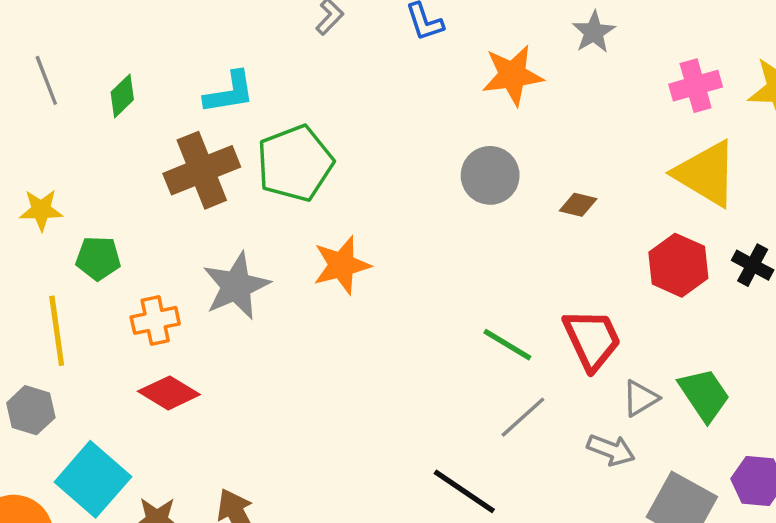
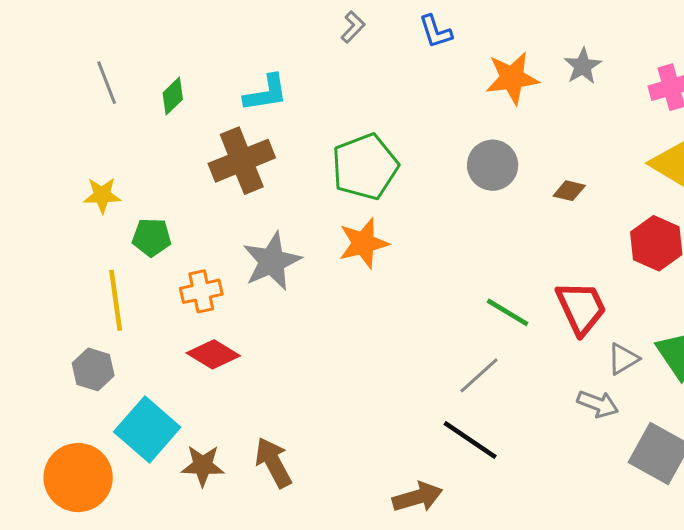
gray star: (594, 32) -> (583, 66), moved
green pentagon: (295, 163) -> (365, 167), moved
gray line: (523, 417) -> (479, 375), moved

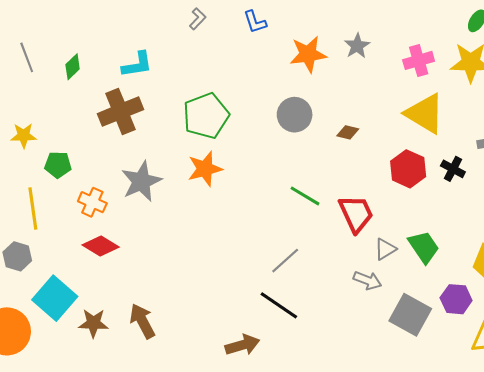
orange cross: (201, 291) -> (92, 202), turned 36
green line: (508, 312) -> (305, 196), moved

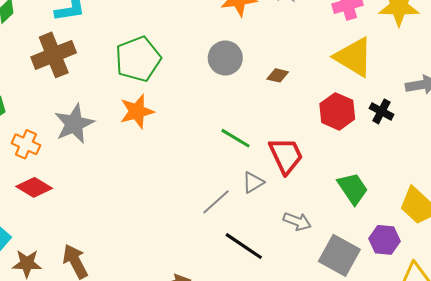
gray triangle: (385, 249) -> (253, 182), moved
black line: (279, 305) -> (244, 246), moved

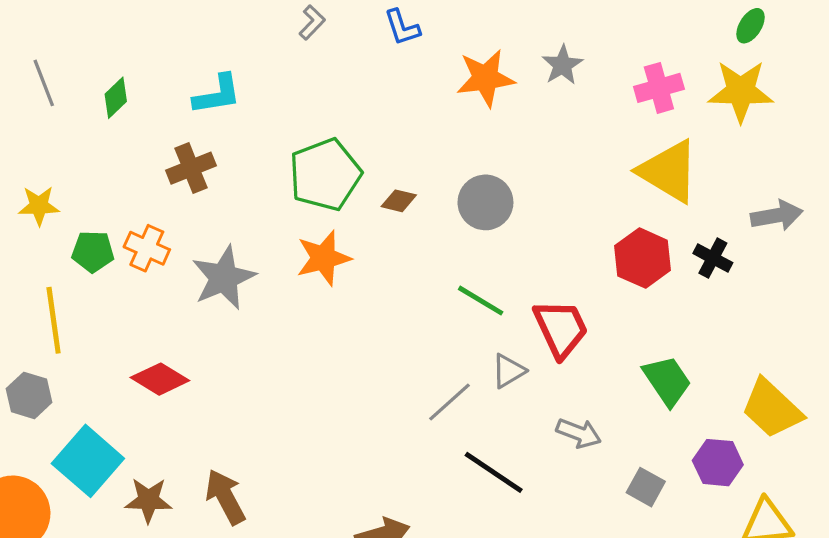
brown cross: (54, 55) -> (191, 168), size x0.7
gray circle: (225, 58) -> (485, 202), moved
brown diamond: (278, 75) -> (399, 201), moved
orange cross: (26, 144) -> (147, 248), moved
gray square: (339, 255) -> (646, 487), size x0.6

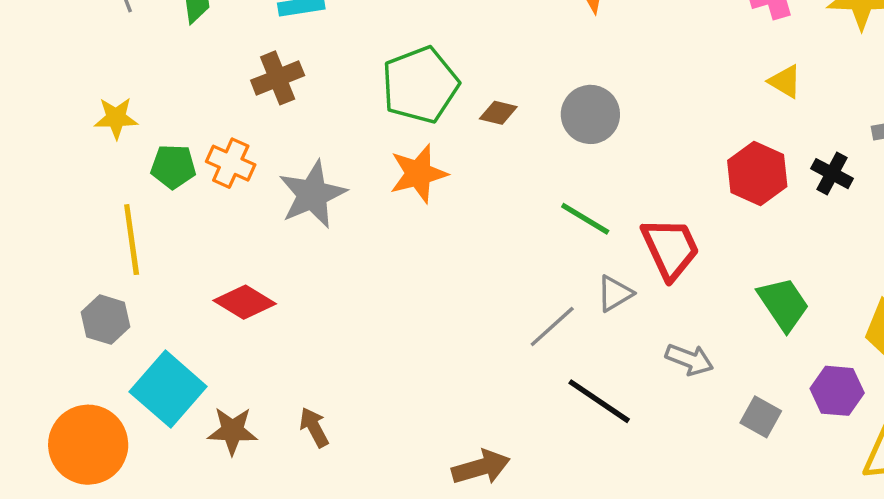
yellow triangle: (669, 171) -> (785, 81), size x0.5
brown arrow: (225, 497) -> (314, 427), size x0.7

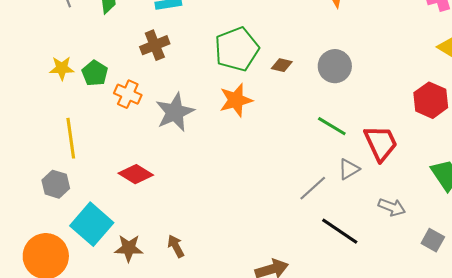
green pentagon: (173, 167) -> (95, 73), moved, turned 30

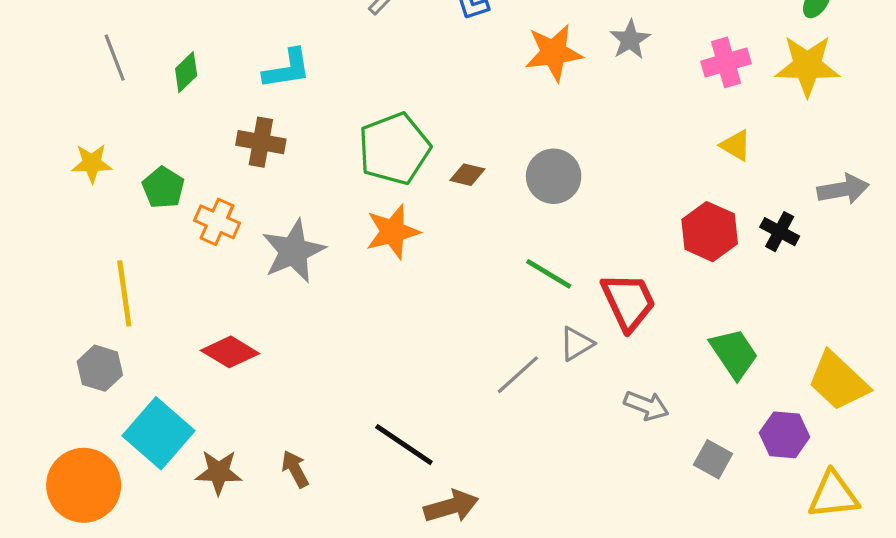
brown cross: (155, 45) -> (261, 142), turned 32
yellow star: (62, 68) -> (92, 163), moved
black line: (340, 231) -> (404, 445), moved

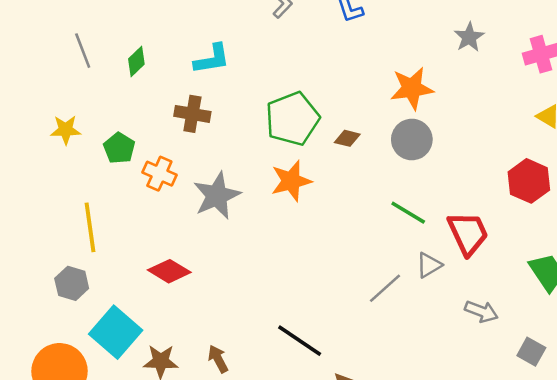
orange star: (554, 53) -> (412, 88), moved

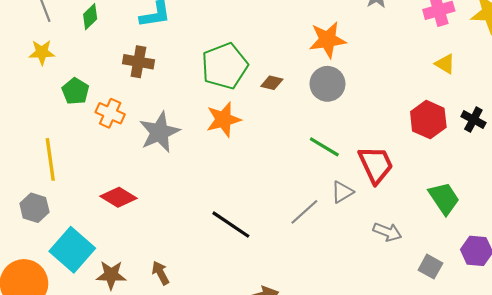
yellow star: (66, 130) -> (42, 52), moved
black line: (300, 341) -> (231, 225), moved

